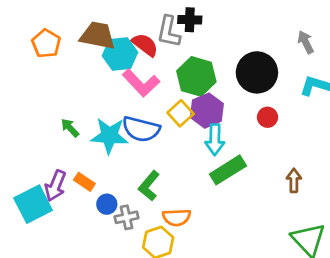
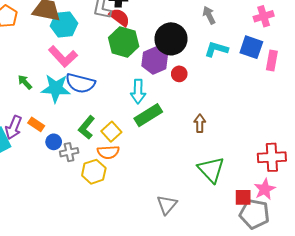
red semicircle: (145, 45) -> (120, 17), moved
pink L-shape: (141, 83) -> (63, 56), moved
purple hexagon: (207, 111) -> (155, 61), moved
yellow square: (181, 113) -> (111, 132), moved

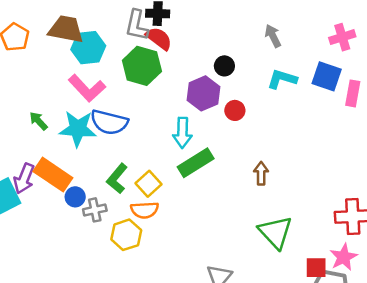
black circle: (171, 39) -> (224, 66), size x0.5
green hexagon: (124, 42) -> (142, 66), moved
orange rectangle: (36, 124) -> (53, 175), size x1.8

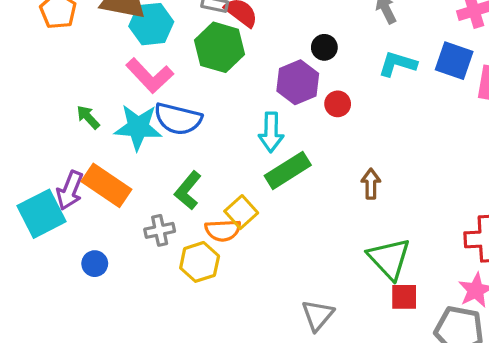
yellow square: (148, 184) -> (241, 212), moved
blue circle: (75, 197) -> (95, 264), moved
red square: (316, 268) -> (404, 297), moved

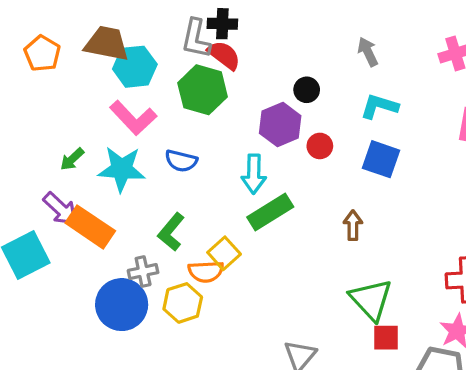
blue square: (454, 61) -> (381, 159), moved
green arrow: (88, 117) -> (72, 159), turned -90
blue semicircle: (178, 119) -> (181, 161), moved, size x0.7
purple arrow: (70, 190) -> (60, 209), moved, turned -69
blue circle: (95, 264) -> (122, 305), moved, size x2.0

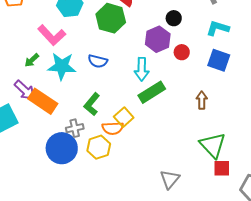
pink L-shape: (133, 118) -> (52, 35), moved

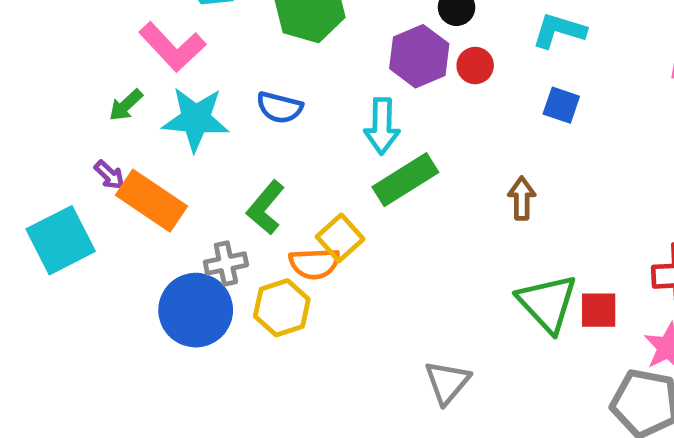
red circle: (182, 52) -> (475, 66), moved
blue square: (219, 60) -> (561, 105), size x0.7
purple arrow: (25, 90) -> (109, 175), size x0.6
red square: (222, 168) -> (599, 310), moved

